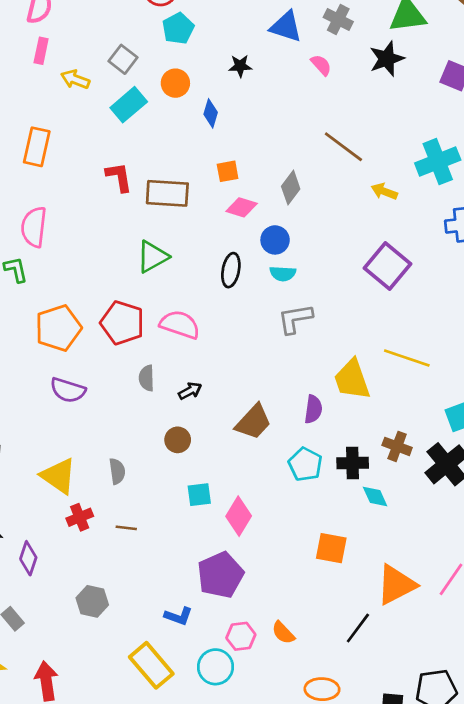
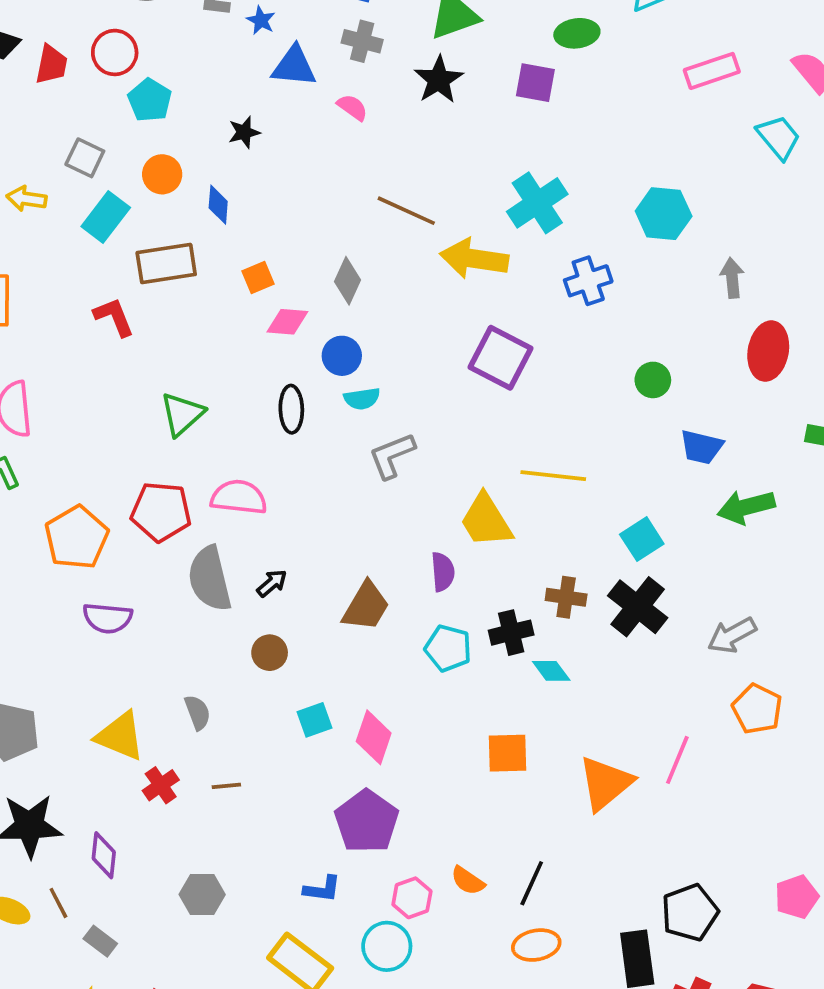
yellow arrow: (384, 191) -> (474, 259), size x1.8
brown rectangle: (167, 193) -> (166, 263), moved
gray semicircle: (147, 378) -> (210, 579), size x1.8
black line: (358, 628) -> (532, 883), moved

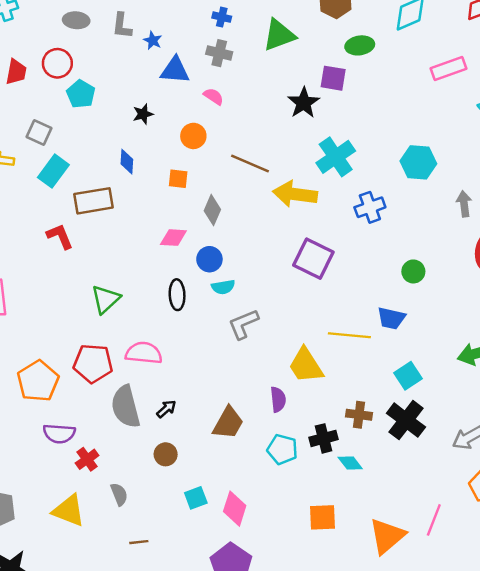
black star: (439, 80) -> (304, 103), moved
orange circle: (162, 174) -> (193, 136), moved
orange square: (258, 278) -> (178, 179), moved, turned 30
blue trapezoid: (701, 447) -> (391, 318), moved
red cross: (161, 785) -> (87, 459), moved

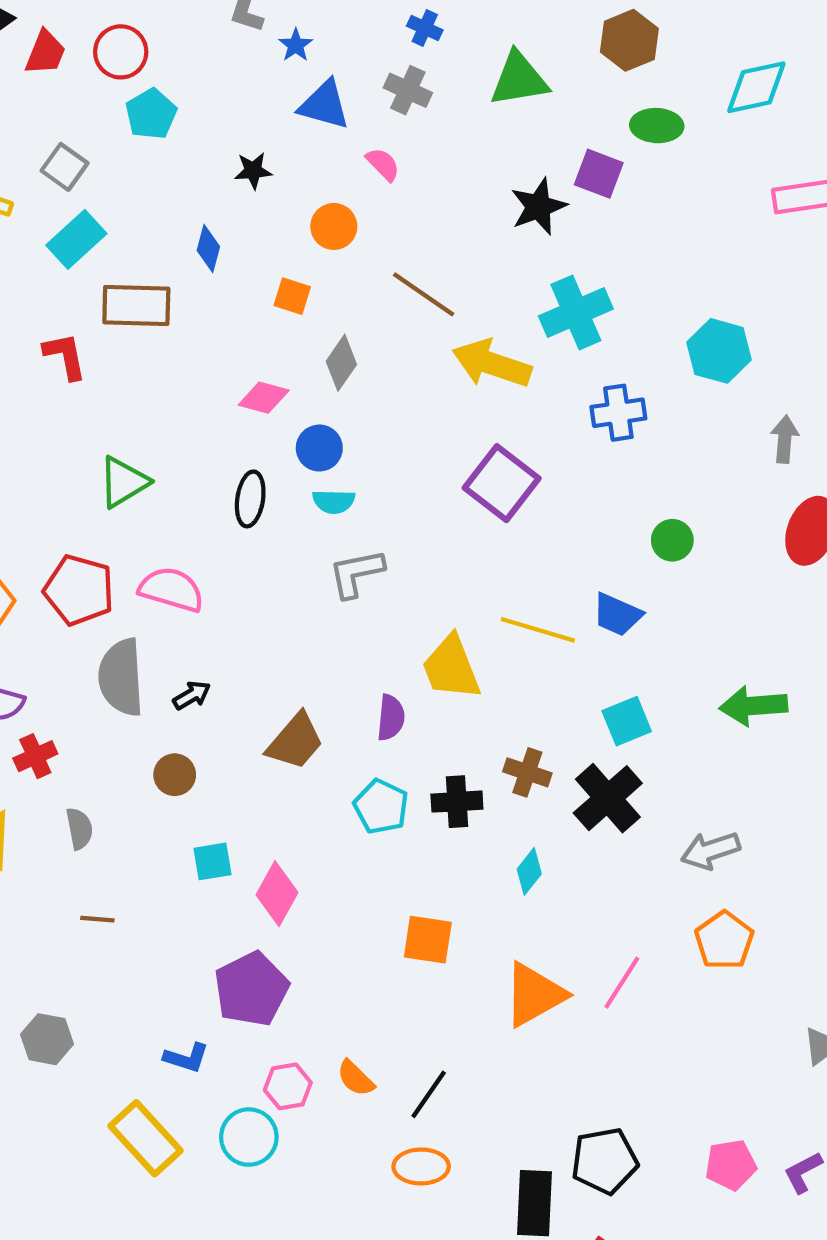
cyan diamond: (350, 463) -> (529, 871), moved, turned 65

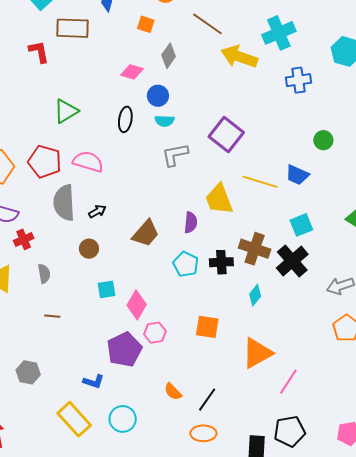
purple square: (502, 483) -> (226, 135), moved
brown cross: (527, 772) -> (255, 249), size x1.4
pink line: (622, 983) -> (288, 382), moved
pink hexagon: (288, 1086) -> (155, 333), moved

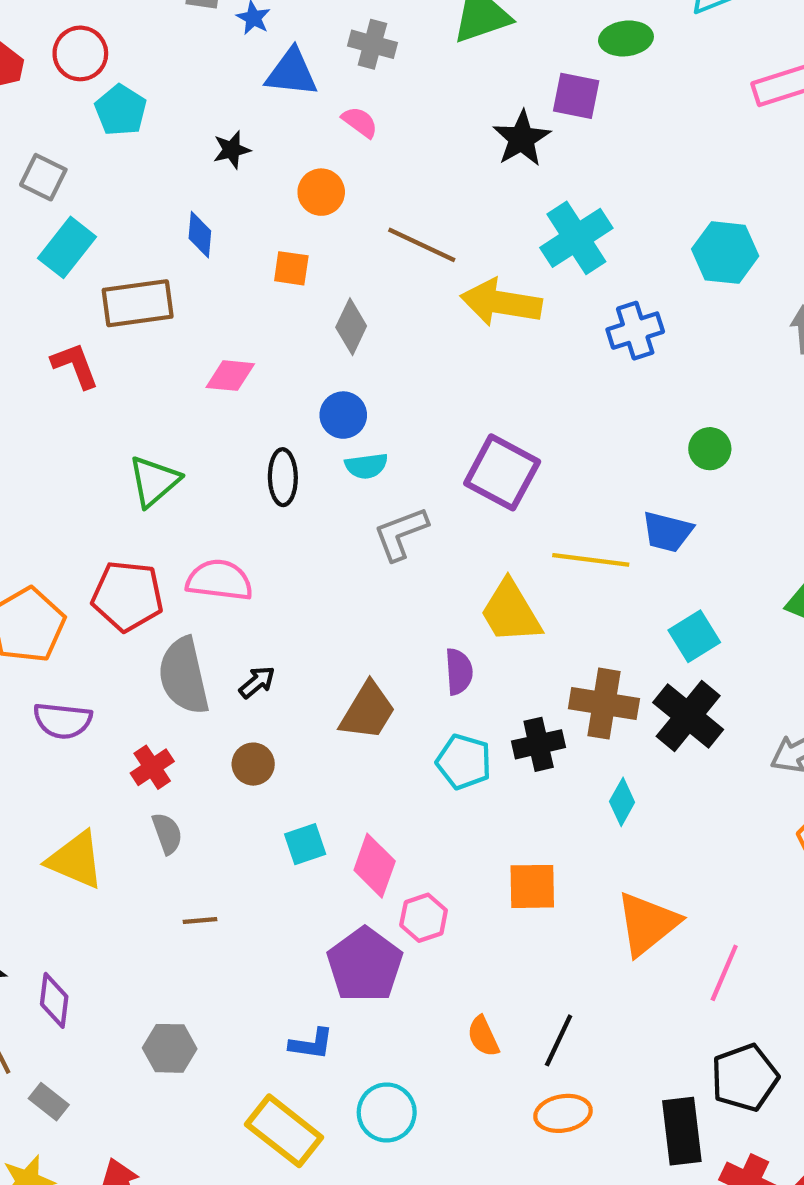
pink diamond: (132, 72) -> (230, 376), moved
red cross: (24, 239) -> (152, 767), moved
orange semicircle: (173, 392) -> (483, 1036), turned 30

